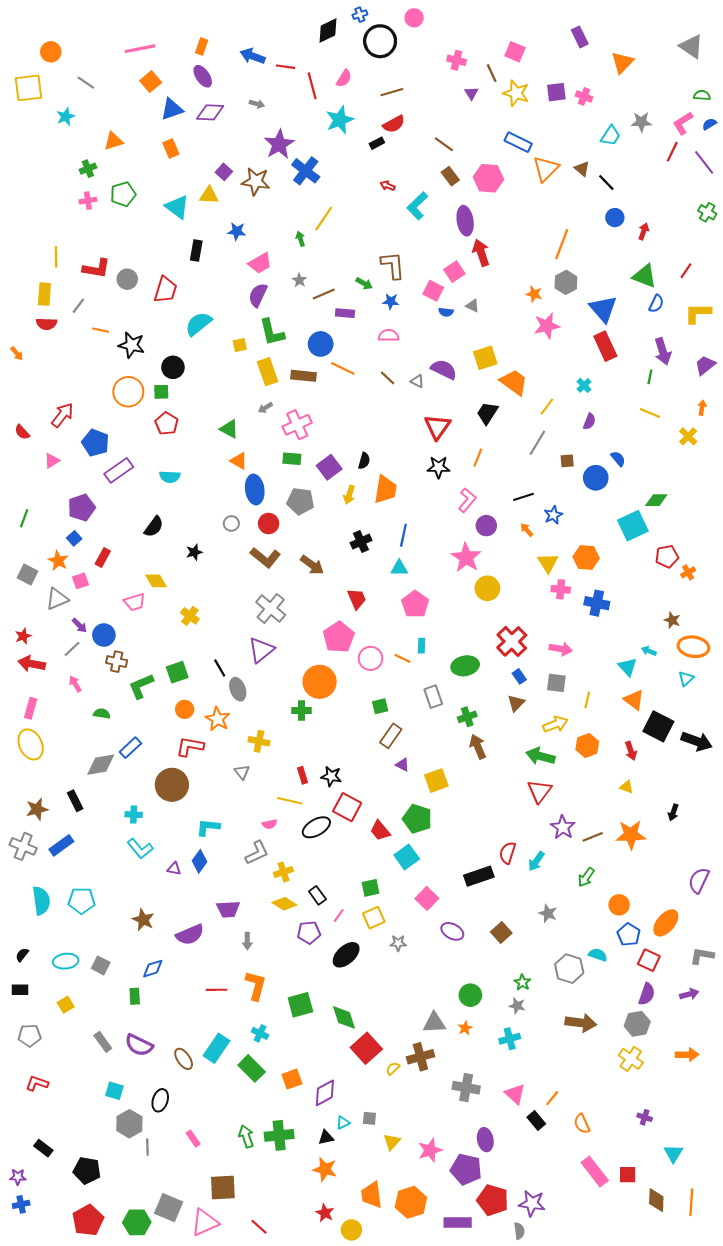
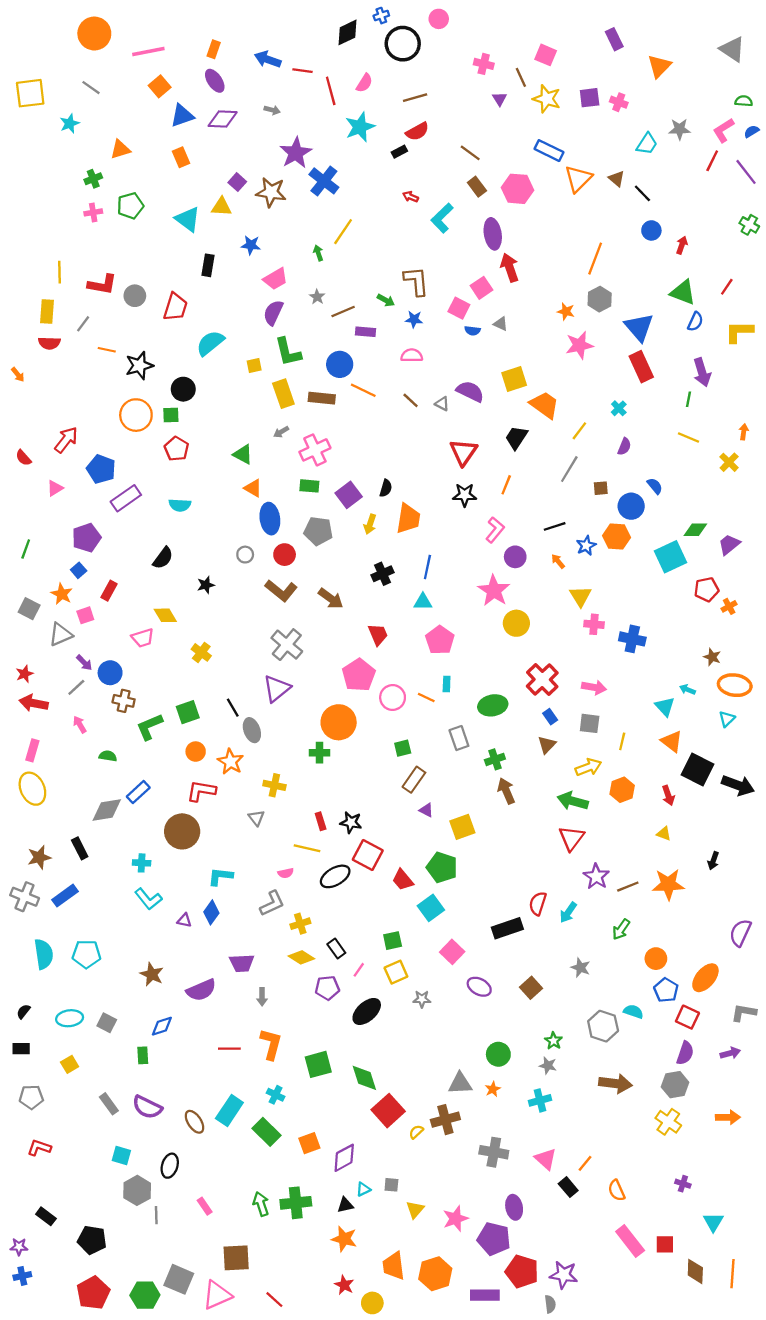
orange circle: (51, 52) -> (94, 34), moved, size x1.5
black star: (132, 345) -> (139, 366), turned -30
purple trapezoid: (705, 365) -> (729, 544), moved
orange hexagon: (586, 557) -> (617, 537), moved

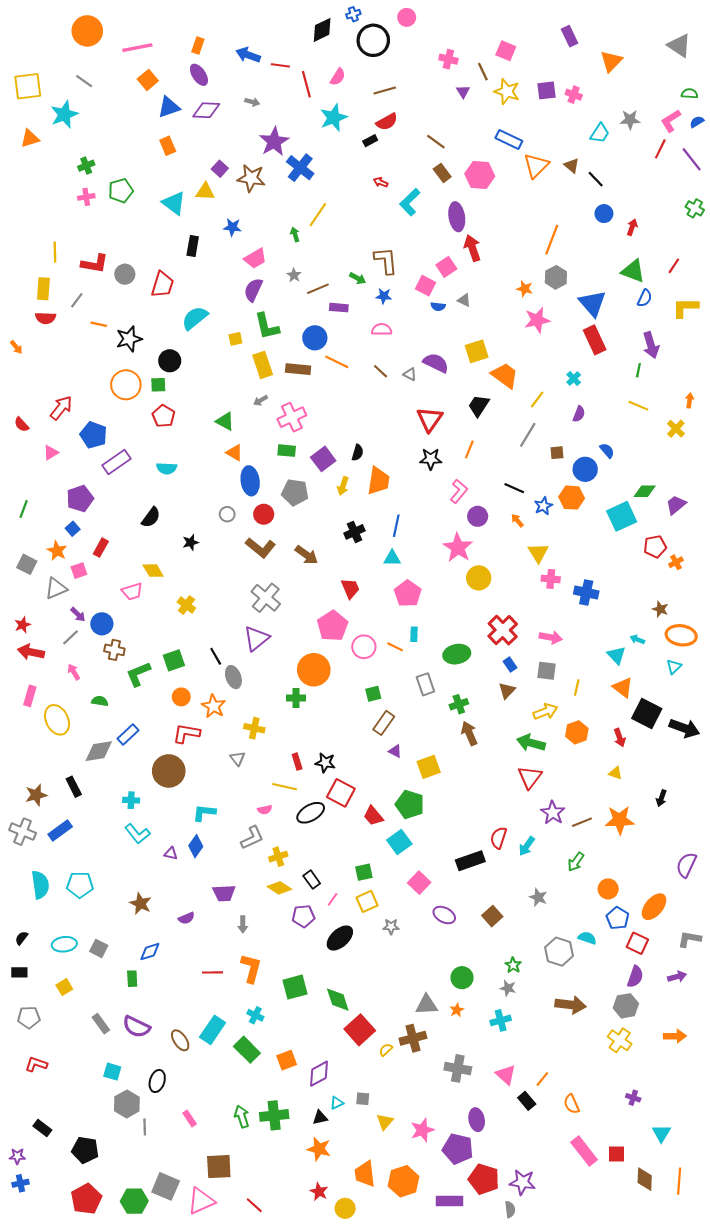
cyan star: (70, 124) -> (64, 114), size x1.5
orange triangle: (120, 149) -> (30, 138), moved
black line: (555, 526) -> (514, 488), turned 42
yellow ellipse: (32, 789) -> (57, 720), moved
purple semicircle: (201, 990) -> (186, 918), size x0.6

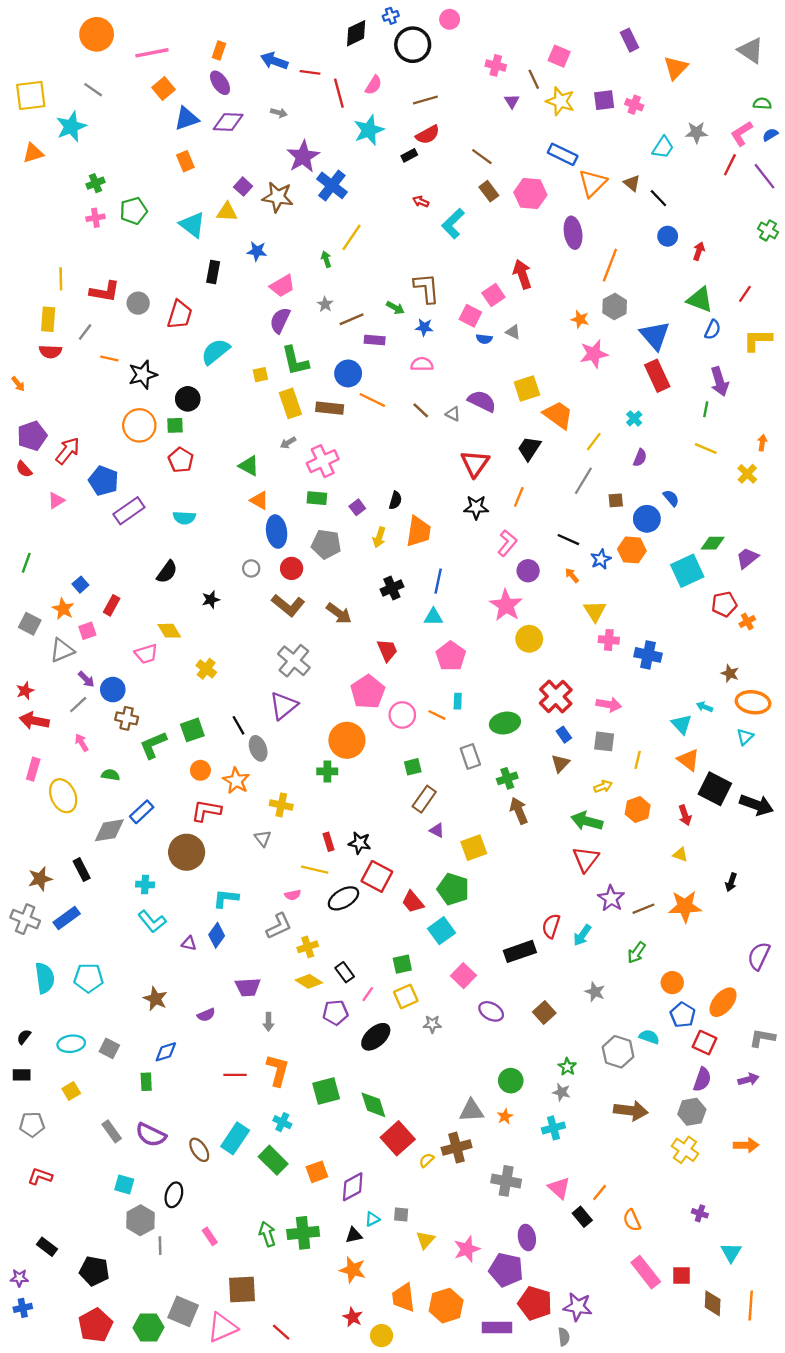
purple ellipse: (457, 217) -> (573, 233), moved
purple square: (323, 459) -> (357, 507), size x0.6
purple pentagon: (80, 499) -> (32, 436), moved
yellow arrow: (545, 711) -> (603, 786), size x0.7

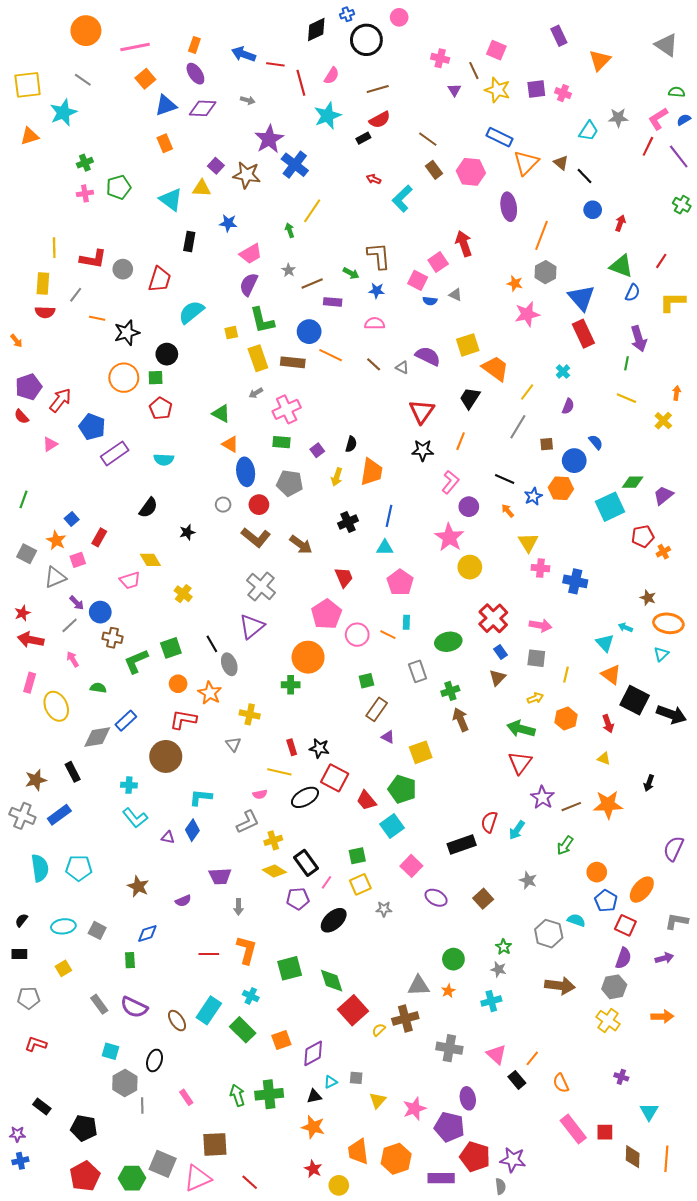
black rectangle: (345, 972) -> (306, 863), size x1.4

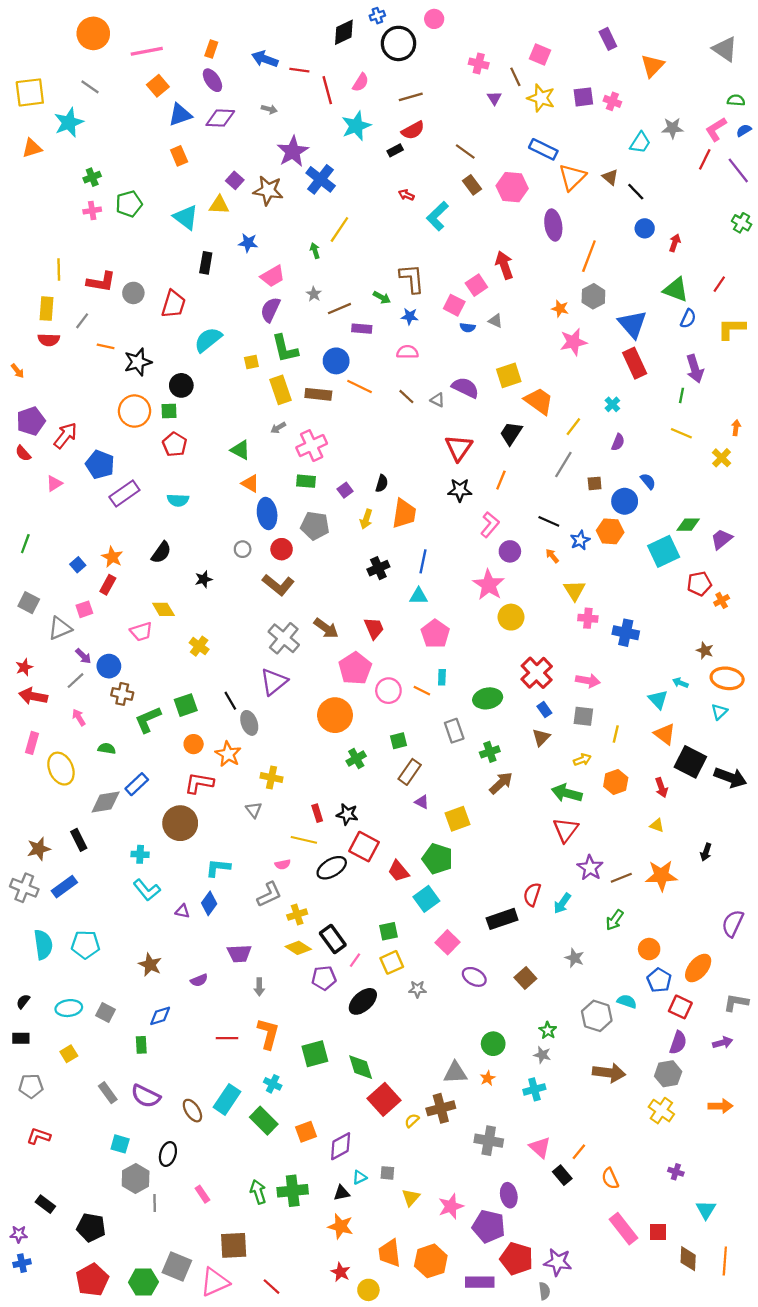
orange star: (56, 540) -> (112, 557), moved
brown arrow: (301, 545) -> (326, 628), moved
green cross: (291, 685) -> (356, 759), moved, turned -30
brown arrow: (461, 720) -> (501, 783), turned 70

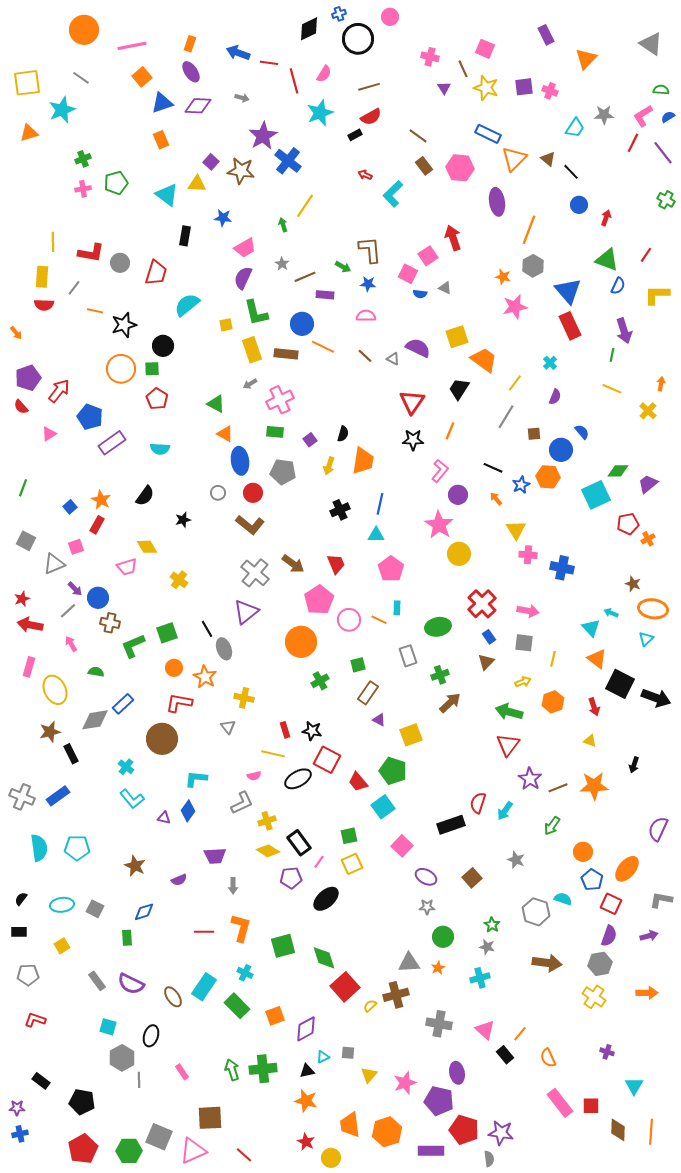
brown star: (39, 849) -> (50, 732), moved
cyan cross: (140, 854) -> (126, 767), turned 35
gray star: (417, 989) -> (427, 907), moved

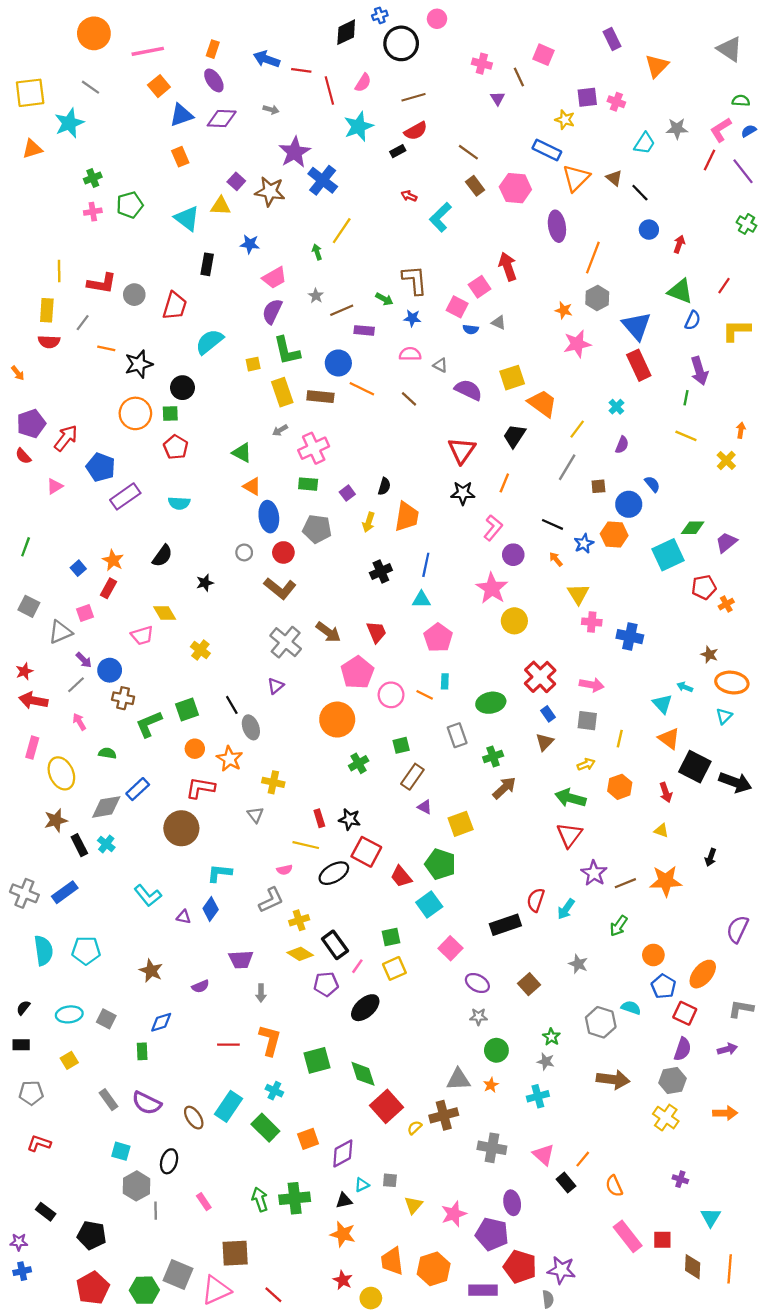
yellow star: (486, 88) -> (565, 120), moved, size x0.7
gray triangle: (393, 359) -> (440, 365), moved
purple triangle: (246, 612) -> (276, 686), size x0.6
cyan cross: (126, 767) -> (106, 844), moved

